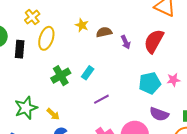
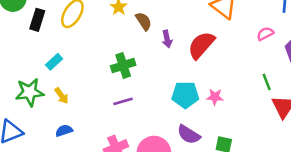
brown semicircle: (104, 32) -> (144, 21), turned 56
cyan rectangle: (88, 73) -> (54, 62), moved
green cross: (61, 76) -> (123, 66), moved
yellow arrow: (53, 114) -> (62, 96), moved

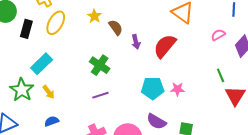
cyan rectangle: (54, 62) -> (42, 64), size x1.5
green cross: (123, 66) -> (100, 65), turned -36
green star: (30, 92) -> (22, 90), turned -30

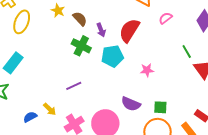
pink semicircle: (218, 35) -> (166, 18), moved
green cross: (100, 65) -> (81, 46), moved
cyan pentagon: (153, 88) -> (112, 56), moved
yellow arrow: (49, 92) -> (50, 109), moved

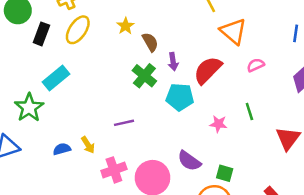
green line: (187, 52) -> (249, 111), moved

